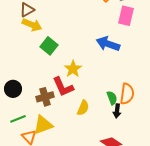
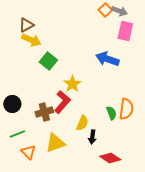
red L-shape: (63, 87) -> (62, 102), turned -115
black arrow: (117, 111) -> (92, 137), moved
yellow triangle: (43, 125) -> (55, 143), moved

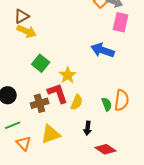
green square: (48, 61) -> (41, 63), moved
red L-shape: (62, 102) -> (58, 93), turned -60
yellow semicircle: (82, 123) -> (77, 102), moved

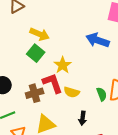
yellow arrow: (27, 31) -> (40, 34), moved
yellow semicircle: (77, 102) -> (72, 92), turned 84

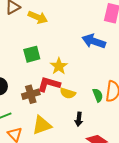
yellow arrow: (40, 34) -> (38, 17), moved
green square: (36, 53) -> (32, 54), turned 36
red L-shape: (53, 83) -> (49, 84), turned -55

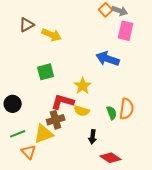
yellow star: (59, 66) -> (83, 86), moved
brown cross: (31, 94) -> (56, 120), moved
yellow triangle: (42, 125) -> (44, 134), moved

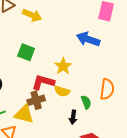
green square: (46, 72) -> (26, 52), turned 36
green semicircle: (112, 113) -> (86, 102), moved
yellow triangle: (44, 134) -> (24, 114), turned 35

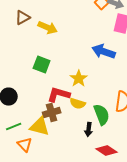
green semicircle: (86, 102) -> (102, 115), size x1.5

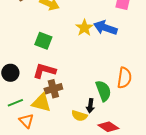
yellow star: (79, 79) -> (84, 28), moved
red L-shape: (59, 95) -> (44, 71), moved
yellow semicircle: (78, 104) -> (79, 116), moved

